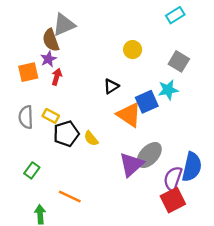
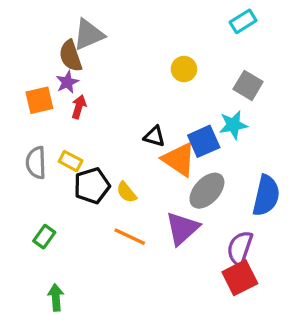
black triangle: (111, 86) -> (154, 136), moved, turned 49
gray ellipse: (149, 155) -> (207, 191), moved
blue semicircle: (192, 167) -> (266, 196), moved
orange line: (70, 197) -> (130, 237), moved

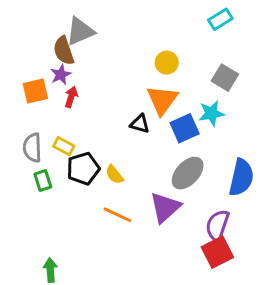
orange triangle: (179, 159) -> (162, 100), moved, turned 32
green rectangle: (44, 237) -> (43, 180), moved, turned -54

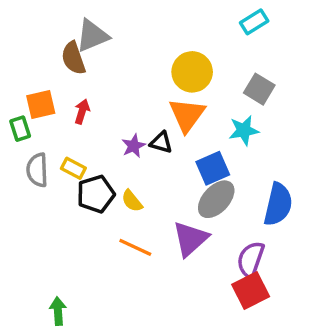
yellow circle: (167, 63) -> (192, 72), size x1.5
purple star: (61, 75) -> (134, 146), moved
blue square: (185, 128) -> (213, 168), moved
green rectangle: (43, 180) -> (20, 129), moved

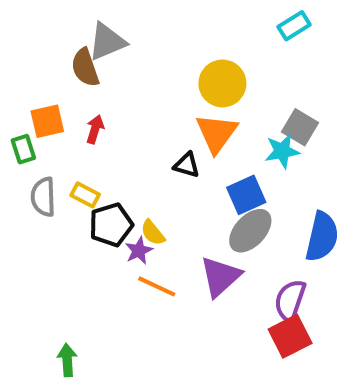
gray square: (259, 89) -> (300, 127), moved
purple star: (134, 146) -> (139, 251), moved

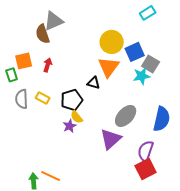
blue square: (246, 195) -> (135, 52), moved
black pentagon: (111, 225) -> (72, 100), moved
orange line: (157, 286) -> (51, 176), moved

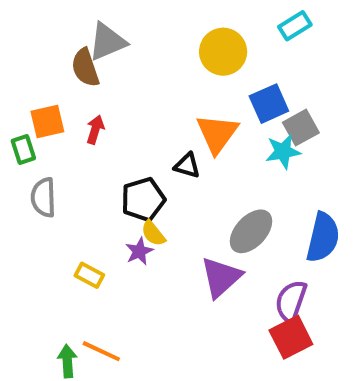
yellow circle: (112, 42) -> (223, 52), moved
gray square: (151, 64) -> (301, 128), turned 30
yellow rectangle: (43, 98) -> (89, 275), moved

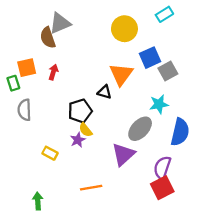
cyan star: (283, 151) -> (159, 104), moved
orange line: (101, 351) -> (91, 188), moved, turned -35

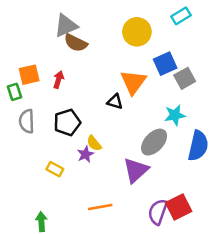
brown semicircle: (48, 38) -> (76, 43), moved, turned -45
black pentagon: (80, 111) -> (67, 122), moved
purple semicircle: (162, 168) -> (158, 212), moved

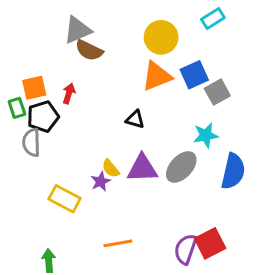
orange triangle: (133, 82) -> (157, 76), moved, turned 32
black pentagon: (67, 122) -> (43, 117), moved
yellow rectangle: (55, 169) -> (65, 199), size x1.5
purple triangle: (136, 170) -> (142, 168), moved, turned 40

